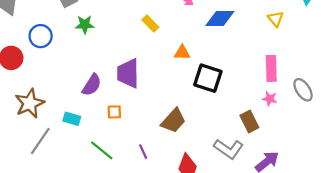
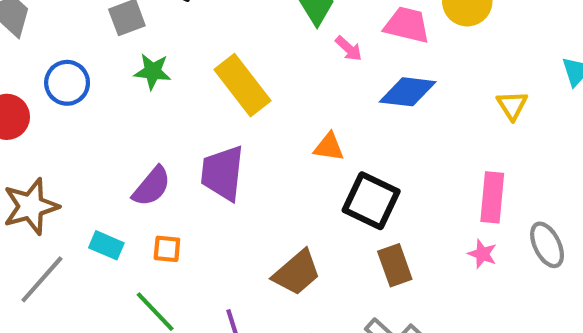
yellow rectangle: (150, 23) -> (243, 85), moved, size x1.8
orange square: (114, 112) -> (167, 249), moved
brown rectangle: (249, 122) -> (395, 265), moved

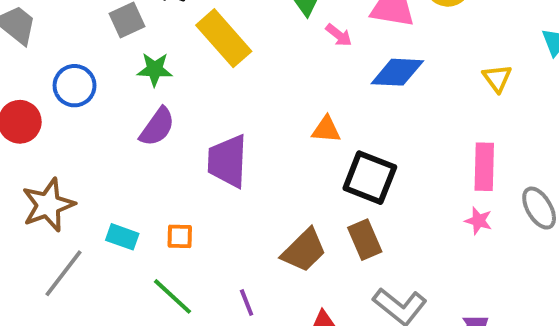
yellow rectangle: (243, 85) -> (224, 38), moved
purple semicircle: (152, 186) -> (157, 127), moved
brown rectangle: (395, 265) -> (365, 240), moved

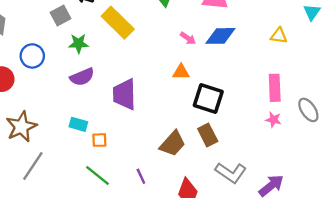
pink arrow: (339, 35) -> (188, 38), moved
yellow triangle: (497, 78) -> (279, 36), turned -42
purple semicircle: (157, 127) -> (82, 77), turned 35
cyan rectangle: (122, 237) -> (78, 124), moved

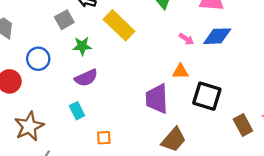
purple trapezoid: (124, 94) -> (157, 99), moved
cyan rectangle: (78, 124) -> (77, 111), moved, turned 49
brown rectangle: (208, 135) -> (243, 125), moved

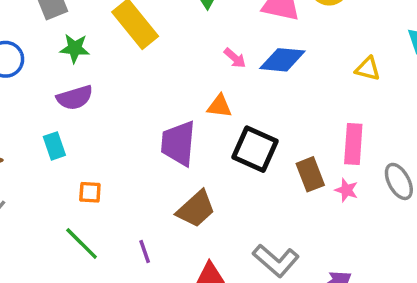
brown rectangle: (243, 125) -> (310, 174), moved

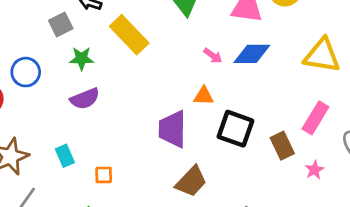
yellow triangle: (368, 69) -> (322, 55), size x1.8
pink rectangle: (353, 144) -> (315, 118), turned 32
cyan rectangle: (54, 146) -> (65, 156), moved
pink star: (346, 190) -> (315, 170), moved, turned 30

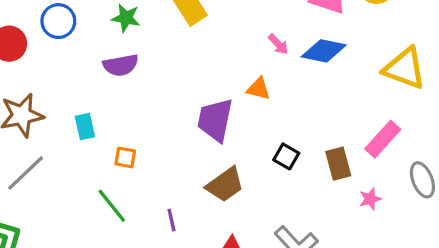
black square: (235, 129) -> (286, 156), moved, size x0.6

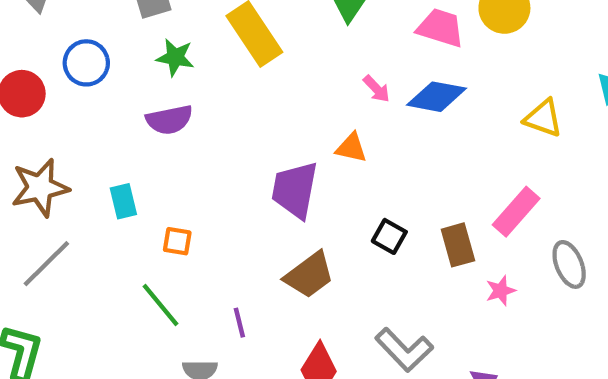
yellow triangle: (405, 68) -> (543, 118), size x0.7

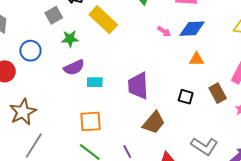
orange triangle: (351, 148) -> (196, 59), moved
cyan rectangle: (123, 201) -> (95, 82), moved, turned -63
orange square: (177, 241) -> (91, 121), size x1.6

